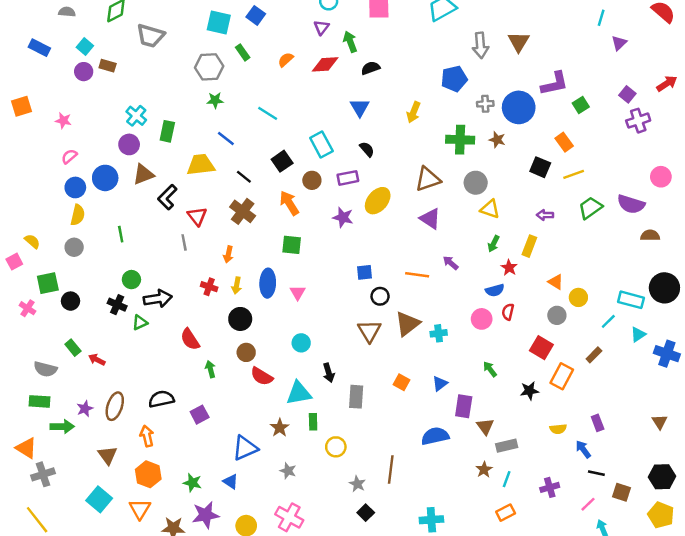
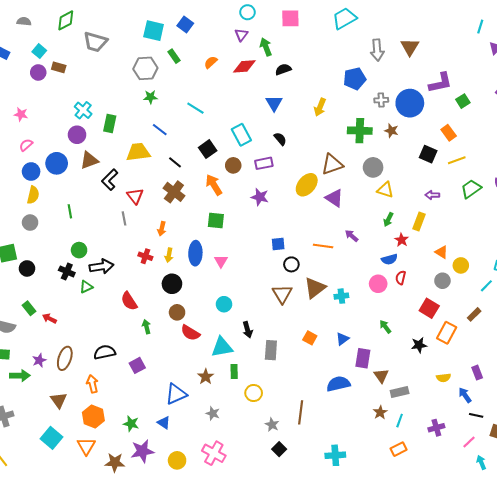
yellow ellipse: (378, 201) -> (307, 185), moved

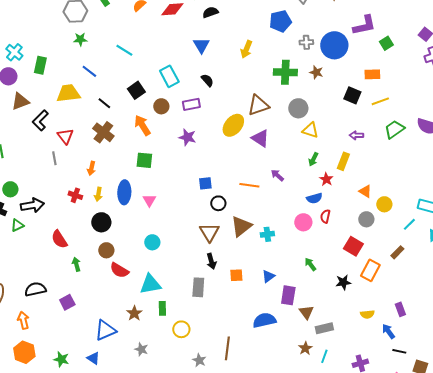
orange rectangle: (449, 133) -> (372, 74), turned -56
black arrow: (247, 330) -> (211, 261), moved
orange square: (310, 338) -> (236, 275), turned -32

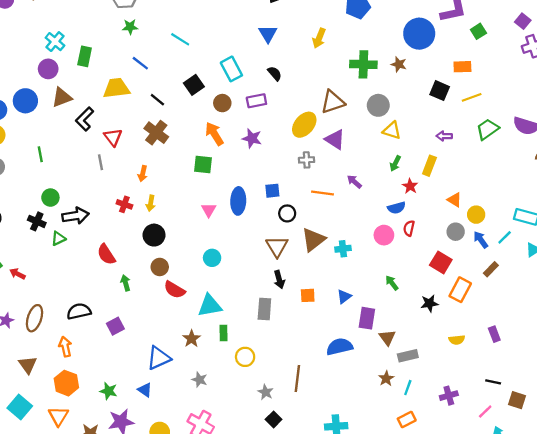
gray cross: (306, 42) -> (307, 160), moved
orange arrow: (142, 125) -> (214, 134), moved
blue ellipse: (124, 192) -> (238, 201), moved
blue arrow: (388, 331) -> (481, 240), moved

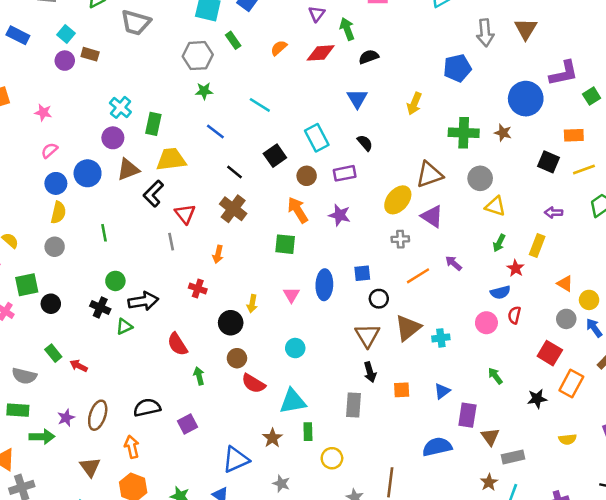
yellow trapezoid: (116, 88) -> (171, 159), moved
orange line: (322, 193) -> (418, 276), turned -40
yellow arrow: (151, 203) -> (252, 304), moved

